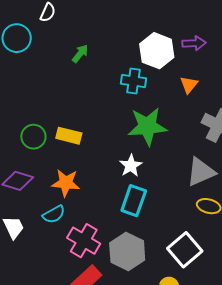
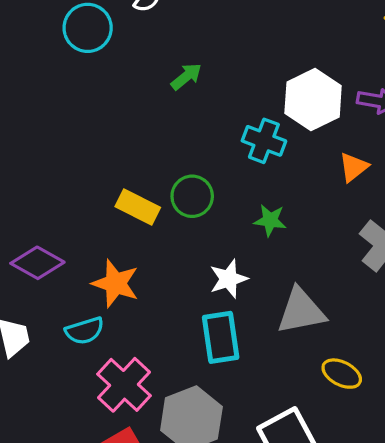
green star: (147, 126) -> (270, 220), size x0.5
green circle: (33, 137) -> (192, 196), moved
gray triangle: (201, 172) -> (301, 311), moved
cyan rectangle: (134, 201) -> (221, 337), turned -40

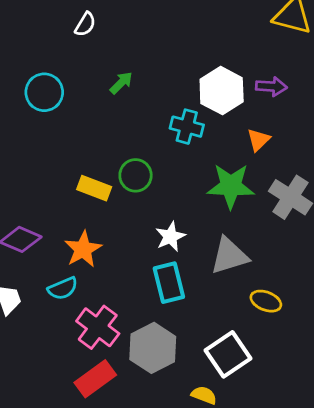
cyan circle: (88, 28) -> (44, 92), moved
green star: (270, 220) -> (231, 186), moved, size x1.8
orange star: (116, 283) -> (83, 249), turned 30

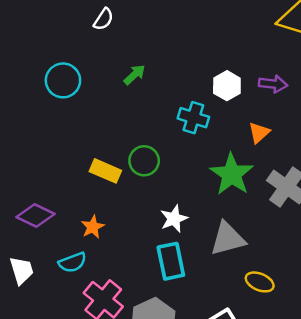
white hexagon: (222, 91) -> (227, 86), size x0.7
green star: (231, 186) -> (232, 174), turned 30
orange star: (83, 249) -> (93, 227), size x0.7

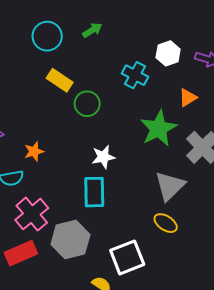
cyan circle: (63, 80) -> (47, 36), moved
yellow rectangle: (105, 171) -> (60, 80), moved
gray triangle: (228, 239) -> (170, 186), moved, turned -40

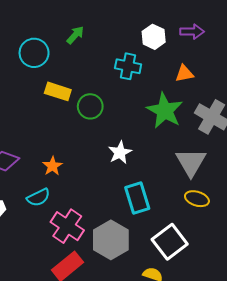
orange triangle: (188, 98) -> (184, 74), turned 36
cyan rectangle: (94, 192) -> (137, 198), moved

